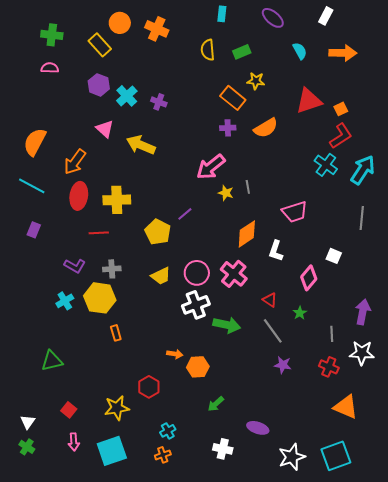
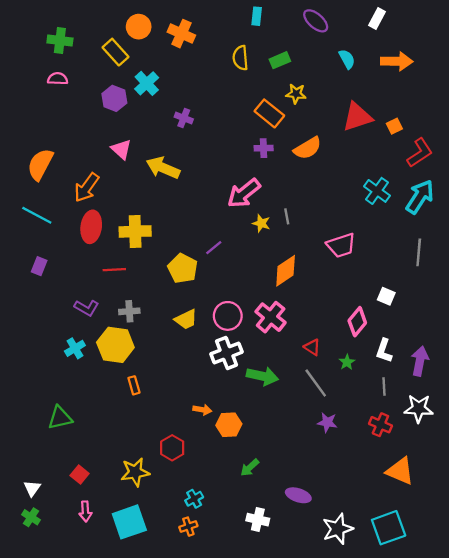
cyan cross: (127, 96) -> (147, 83), moved
red L-shape: (341, 136) -> (420, 153), moved
white L-shape: (276, 251) -> (384, 351), moved

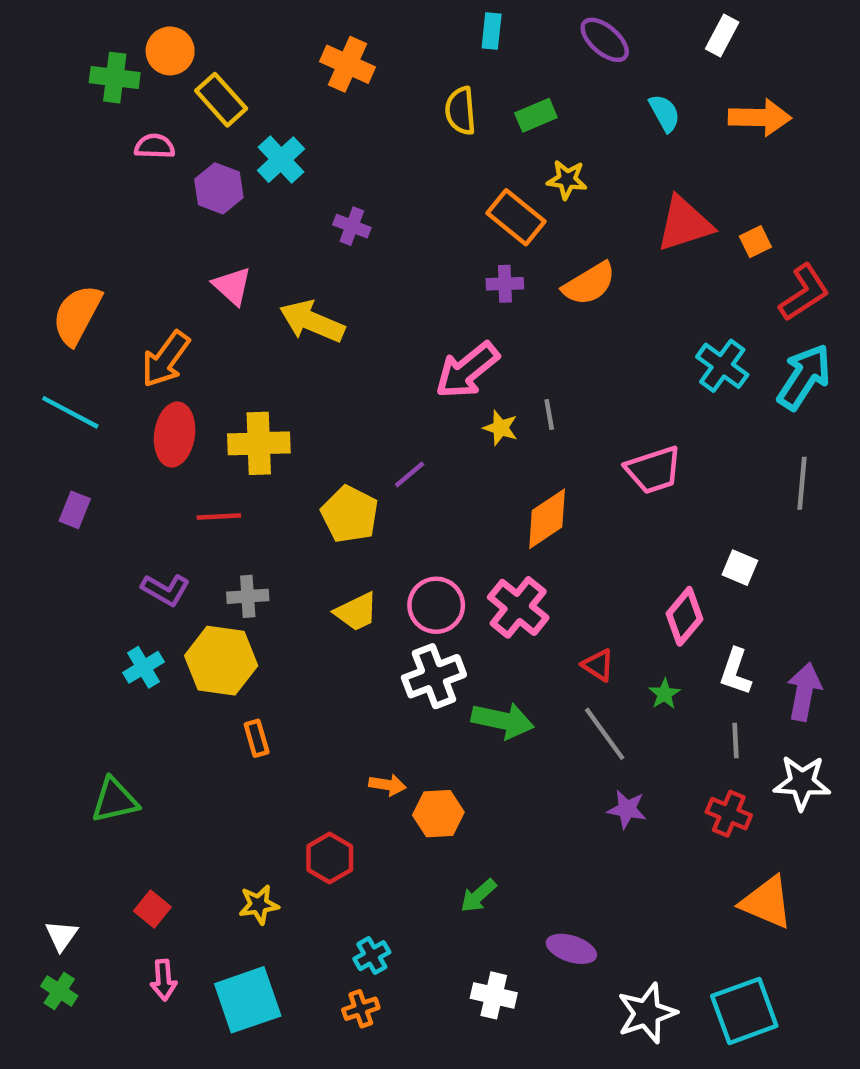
orange circle: (139, 27) -> (170, 51), moved
pink semicircle: (58, 79) -> (155, 146), moved
yellow star: (135, 472) -> (259, 905), size x0.7

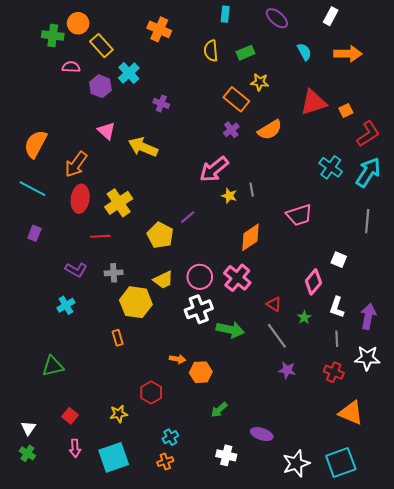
purple cross: (505, 284) -> (231, 130), turned -35
yellow cross: (259, 443) -> (119, 203), turned -32
yellow hexagon: (221, 661) -> (136, 302), moved

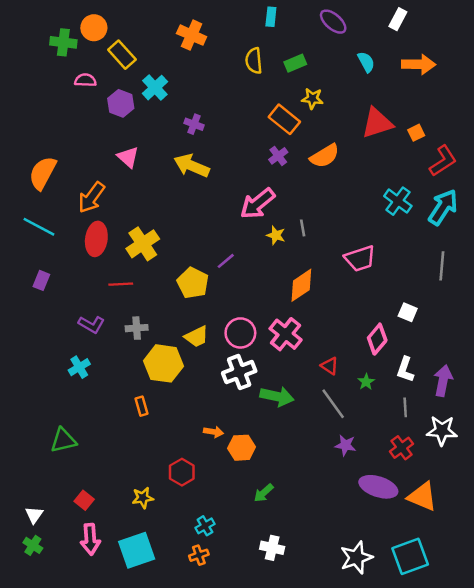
yellow arrow: (143, 147) -> (192, 166), moved
red cross: (334, 372) -> (402, 448), turned 30
purple ellipse: (262, 434) -> (378, 487), moved, size x1.4
pink arrow: (75, 448) -> (90, 539), size x1.4

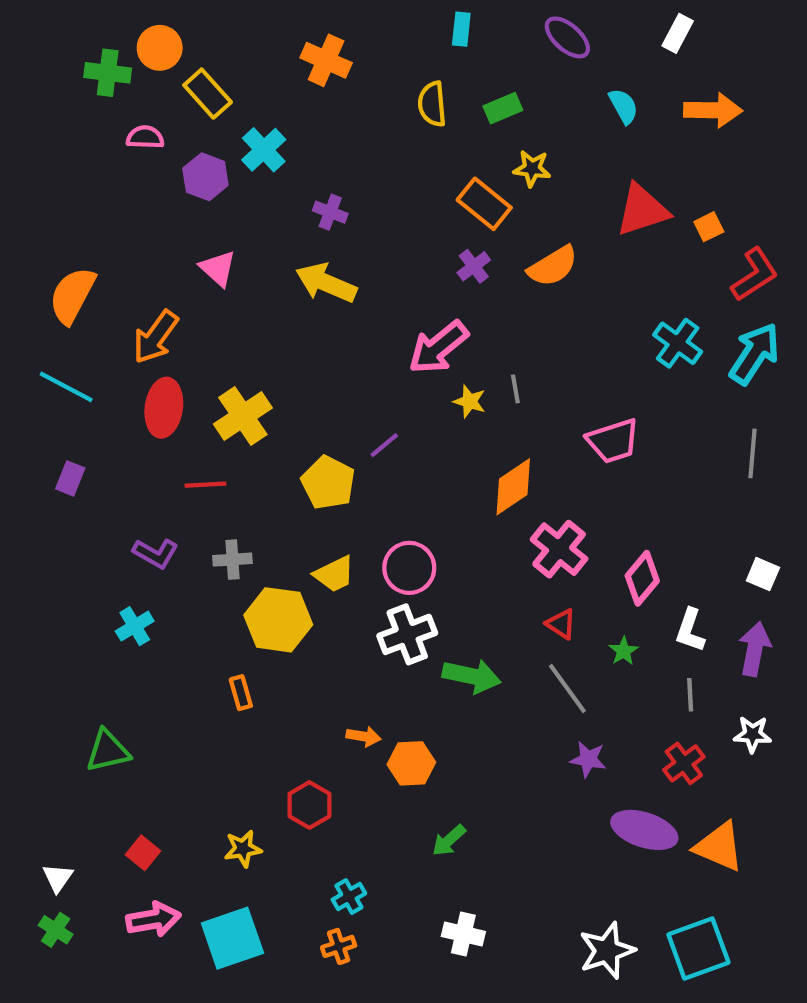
white square: (408, 312) -> (763, 574), moved
pink cross: (286, 334) -> (559, 549), moved
white star: (442, 431) -> (752, 734), size x0.7
pink arrow: (90, 539) -> (153, 919), turned -96

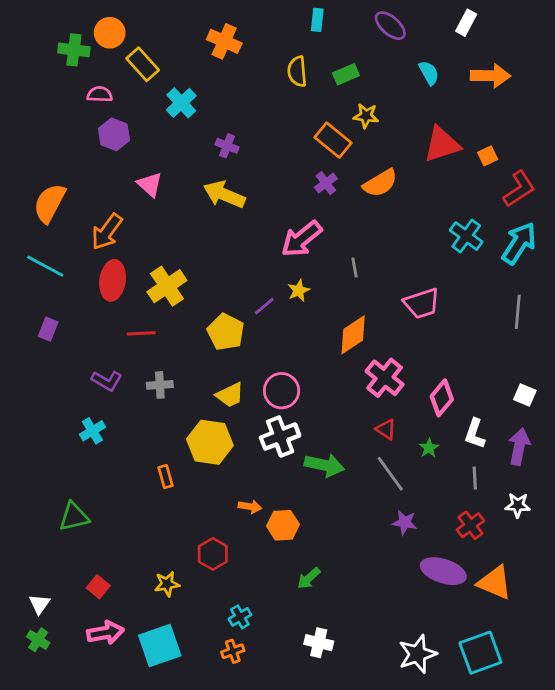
purple hexagon: (205, 177) -> (114, 134), moved
yellow star: (470, 401) -> (299, 290), moved, turned 30
yellow hexagon: (278, 620) -> (210, 442), moved

